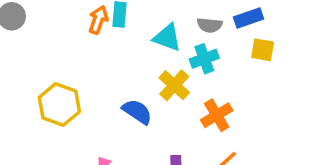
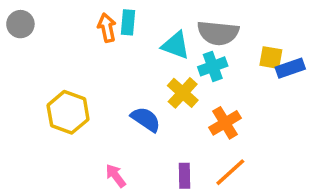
blue rectangle: (248, 18) -> (290, 68), moved
orange arrow: (98, 20) -> (107, 28), turned -32
gray semicircle: (210, 25) -> (218, 33), size x1.6

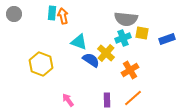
cyan rectangle: (128, 22) -> (52, 13), moved
cyan triangle: (176, 45) -> (79, 42), moved
yellow square: (271, 58) -> (142, 33), moved
blue semicircle: (146, 119) -> (91, 60), moved

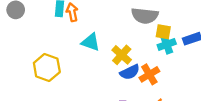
cyan cross: (123, 38) -> (167, 44), moved
blue semicircle: (91, 60) -> (130, 72), moved, turned 120

